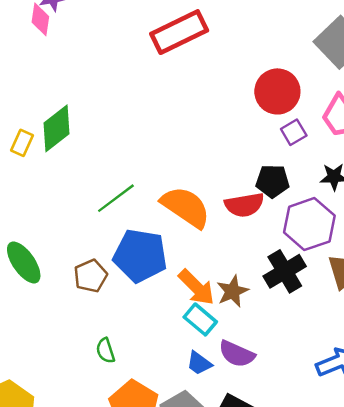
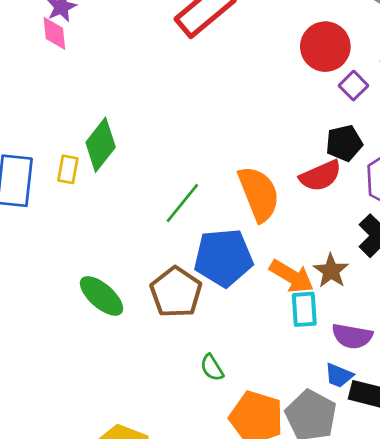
orange semicircle: (186, 207) -> (259, 194), turned 48
brown pentagon: (90, 276) -> (176, 292), size x1.4
cyan rectangle: (200, 319) -> (304, 309), turned 60
blue trapezoid: (199, 363) -> (339, 375), moved

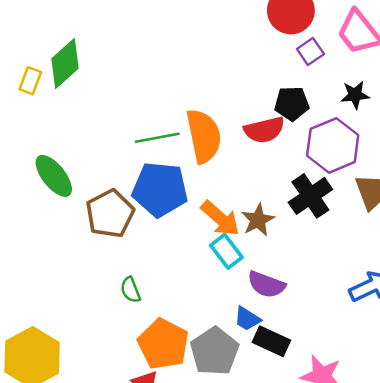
green line: (182, 203) -> (157, 138), moved, turned 30
green ellipse: (101, 296) -> (54, 176), moved
cyan rectangle: (304, 309) -> (226, 251), turned -44

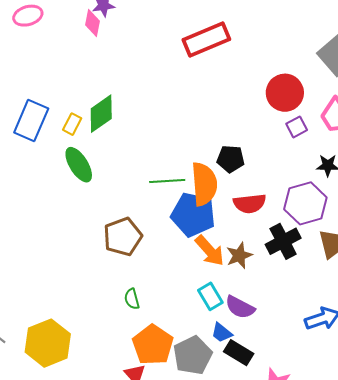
black pentagon: (292, 103) -> (231, 159), moved
red semicircle: (264, 130) -> (250, 203), moved
green ellipse: (54, 176) -> (79, 165), moved
blue pentagon: (160, 189) -> (193, 215), moved
cyan rectangle: (226, 251) -> (210, 296), moved

